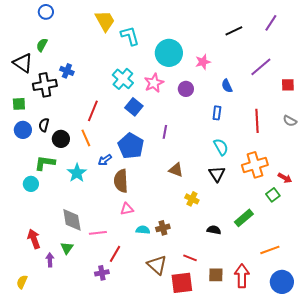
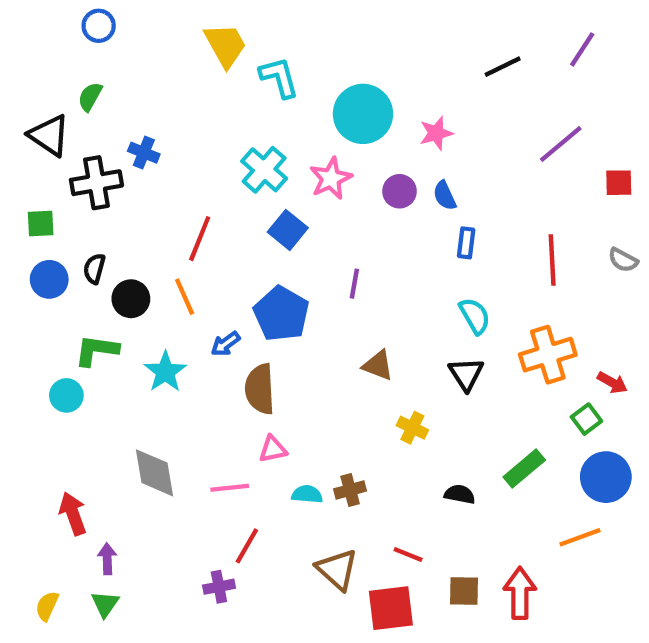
blue semicircle: (227, 86) -> (445, 196), moved
pink line: (98, 233) -> (230, 488), moved
green triangle: (67, 248) -> (105, 604), moved
blue circle: (282, 282) -> (606, 477), moved

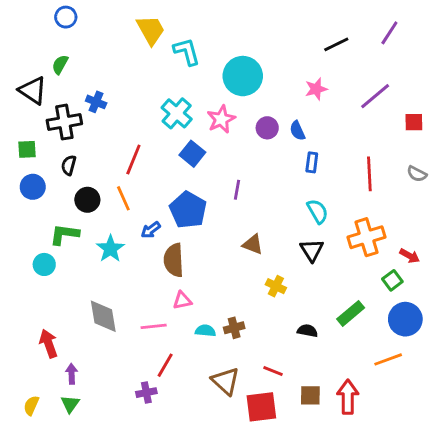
pink star: (436, 133) -> (316, 89), moved
black semicircle: (94, 269) -> (69, 165), moved

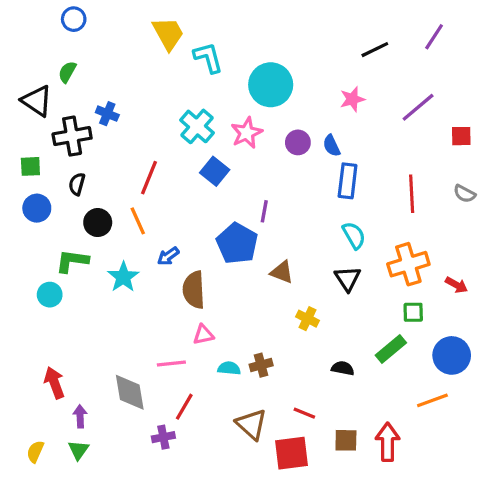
blue rectangle: (312, 162) -> (348, 181), size x1.5
blue pentagon: (188, 210) -> (237, 243), moved
green square: (392, 280) -> (413, 312), moved, turned 36
gray diamond: (103, 316) -> (130, 392), moved

